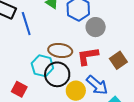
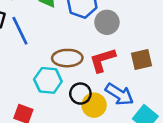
brown square: (118, 60) -> (142, 59), turned 30
black circle: (57, 74) -> (80, 94), moved, size x0.7

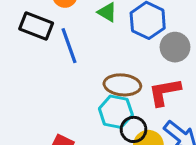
cyan hexagon: (48, 80) -> (116, 112), moved

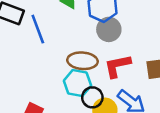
gray circle: (175, 47) -> (109, 29), moved

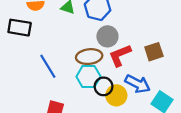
blue line: (38, 29) -> (48, 66), moved
gray circle: (109, 29) -> (107, 36), moved

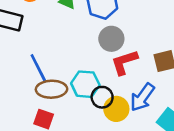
brown ellipse: (89, 57) -> (51, 89), moved
blue arrow: (138, 84) -> (142, 97), turned 95

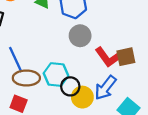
red L-shape: (124, 62) -> (108, 57), moved, turned -110

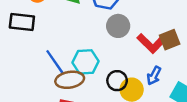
cyan hexagon: (56, 75) -> (85, 62), moved
blue arrow: (105, 88) -> (154, 76), size x0.7

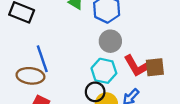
cyan hexagon: (85, 62) -> (104, 71), moved
brown ellipse: (70, 80) -> (30, 76), moved

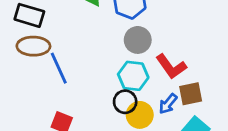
brown square: (155, 67) -> (191, 94), moved
brown ellipse: (30, 76) -> (33, 46), moved

